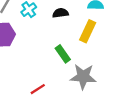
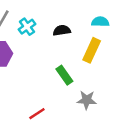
gray star: (83, 77) -> (87, 100), size x0.7

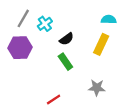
black semicircle: (62, 30) -> (67, 39), moved, turned 152
green rectangle: (64, 75) -> (65, 62), moved

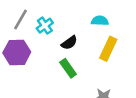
cyan semicircle: (109, 19) -> (100, 21), moved

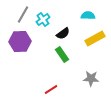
yellow rectangle: (108, 49) -> (95, 39), turned 36

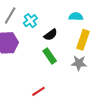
yellow rectangle: (95, 39) -> (83, 40), turned -42
gray star: (91, 79) -> (79, 63), moved

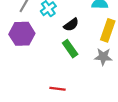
red line: (38, 91) -> (57, 89), turned 40

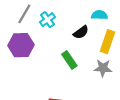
black semicircle: (71, 25) -> (81, 32), moved

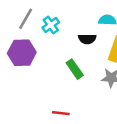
black semicircle: (81, 32) -> (87, 39), turned 35

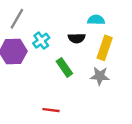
cyan cross: (51, 25) -> (41, 41), moved

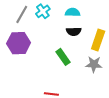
cyan semicircle: (96, 20) -> (73, 12), moved
cyan cross: (41, 41) -> (43, 11), moved

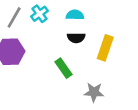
gray star: (94, 64) -> (94, 92), moved

